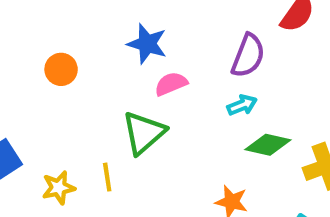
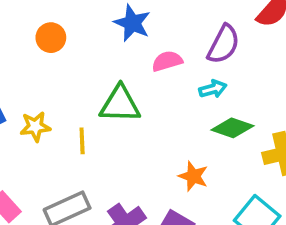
pink semicircle: (171, 84) -> (167, 61), moved
green triangle: (144, 133) -> (120, 104), turned 36
yellow star: (59, 188) -> (35, 127), moved

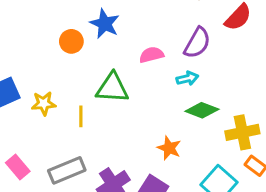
blue star: (132, 23) -> (105, 24), moved
orange circle: (51, 38) -> (71, 41), moved

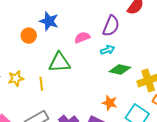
orange star: (169, 148) -> (110, 103), moved

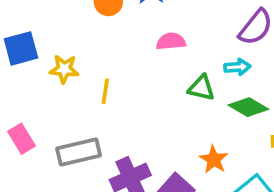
pink semicircle: (82, 37) -> (171, 41), moved
green triangle: (59, 62) -> (201, 88), moved, size x0.7

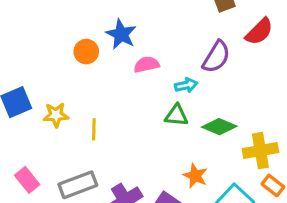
pink semicircle: (171, 41) -> (146, 64), moved
cyan arrow: (237, 67) -> (186, 85), moved

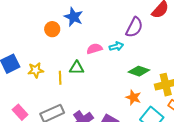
pink semicircle: (146, 64) -> (94, 49), moved
green triangle: (176, 115) -> (77, 68), moved
orange star: (195, 176) -> (133, 97), moved

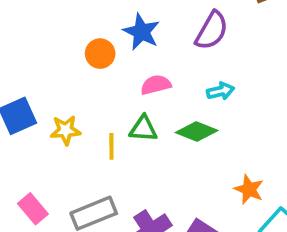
purple semicircle: (134, 27) -> (212, 31), moved
pink semicircle: (94, 49) -> (156, 85), moved
green diamond: (139, 71) -> (197, 131), moved

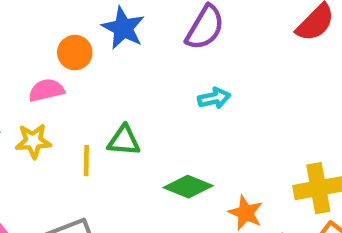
pink semicircle: (156, 85) -> (46, 90), moved
green diamond: (197, 131) -> (188, 187), moved

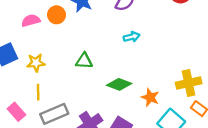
pink semicircle: (46, 90) -> (31, 20), moved
yellow line: (86, 161) -> (38, 92), moved

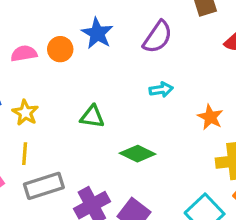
yellow star: (36, 63) -> (25, 113), turned 30
orange star: (150, 97) -> (210, 117), moved

